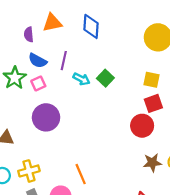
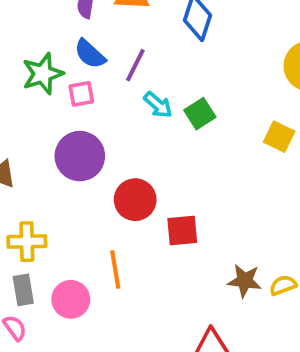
red square: (153, 103) -> (182, 231), moved
red circle: (142, 126) -> (135, 200), moved

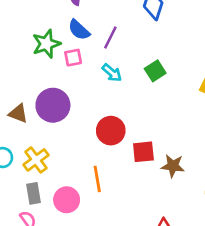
cyan arrow: (158, 105) -> (112, 73), moved
purple circle: (80, 156) -> (53, 105), moved
yellow cross: (27, 242) -> (36, 160), turned -35
brown star: (245, 281) -> (173, 166), moved

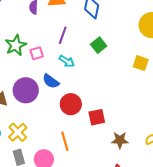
blue semicircle: (79, 30) -> (51, 81), moved
green square: (155, 71) -> (99, 45), moved
brown star: (173, 166) -> (120, 140), moved

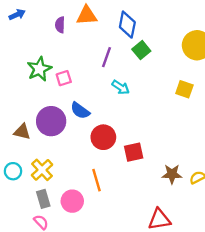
purple line: (63, 35) -> (107, 57), moved
green square: (99, 45) -> (141, 50), moved
cyan arrow: (67, 61) -> (121, 87), moved
brown star: (120, 140) -> (172, 174), moved

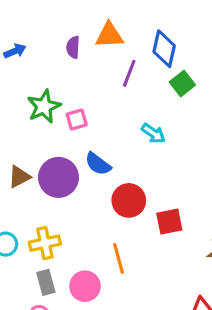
blue arrow: (17, 15) -> (15, 51), moved
purple line: (107, 57) -> (129, 73), moved
brown triangle: (22, 132) -> (19, 177), moved, turned -42
yellow cross: (42, 170) -> (45, 243), turned 30

